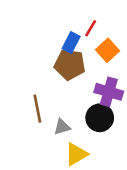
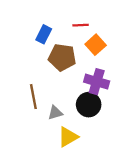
red line: (91, 28) -> (81, 25), turned 56
blue rectangle: (71, 42) -> (44, 34), moved

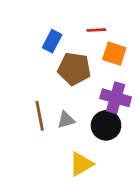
orange square: (96, 45) -> (114, 54), turned -30
gray triangle: (55, 113) -> (66, 120), moved

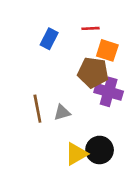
brown pentagon: (74, 69) -> (93, 72), moved
black circle: (106, 125) -> (100, 150), moved

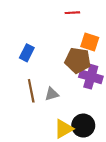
red line: (90, 28) -> (72, 13), moved
blue rectangle: (49, 39) -> (27, 53), moved

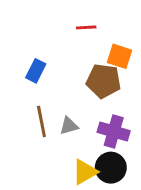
red line: (72, 13) -> (86, 27), moved
purple cross: (91, 77) -> (114, 132), moved

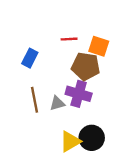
red line: (86, 27) -> (69, 39), moved
purple cross: (114, 132) -> (79, 94), moved

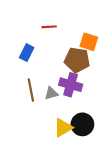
red line: (69, 39) -> (49, 27), moved

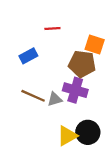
blue rectangle: (27, 53) -> (28, 56), turned 35
brown line: (31, 90) -> (33, 96), turned -55

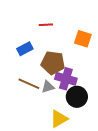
brown pentagon: (82, 64) -> (53, 63), moved
black circle: (88, 132) -> (77, 97), moved

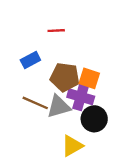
orange square: (83, 39) -> (89, 78), moved
gray triangle: (48, 87) -> (59, 107), size x1.5

